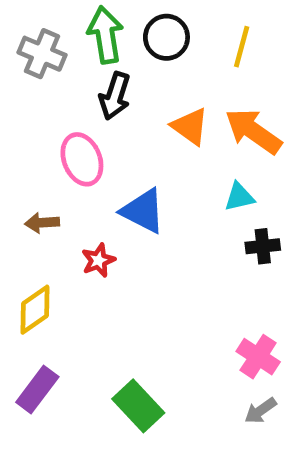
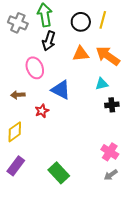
black circle: (166, 37) -> (81, 22), moved
orange triangle: (190, 126) -> (81, 54), turned -42

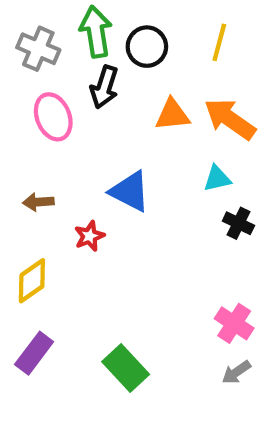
black circle: (81, 22) -> (147, 47), moved
pink ellipse: (35, 68) -> (53, 117), moved
black cross: (112, 105) -> (238, 223), turned 32

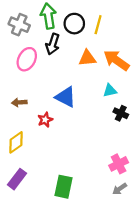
yellow line: (219, 42) -> (98, 25), moved
pink ellipse: (53, 117) -> (27, 59), turned 50
pink cross: (234, 323) -> (119, 164), turned 30
green rectangle: (126, 368) -> (63, 187), turned 55

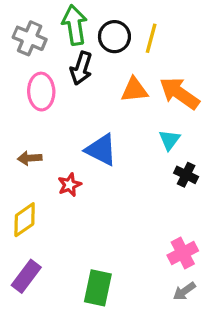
pink ellipse: (27, 59) -> (41, 92), turned -30
cyan triangle: (110, 91) -> (169, 140), turned -40

